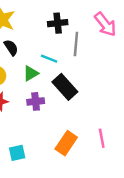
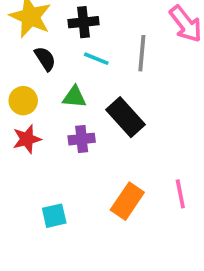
black cross: (58, 23) -> (83, 22), moved
cyan line: (49, 59) -> (96, 59), moved
green triangle: (31, 73) -> (74, 97), turned 35

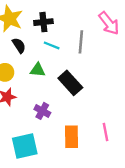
purple cross: (82, 139) -> (42, 111), moved, turned 35
orange rectangle: (127, 201) -> (72, 137), turned -35
cyan square: (54, 216) -> (25, 146), size x1.6

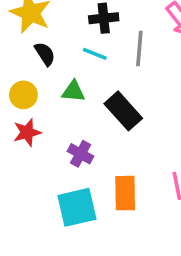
black cross: (43, 22) -> (104, 18), moved
cyan square: (25, 146) -> (77, 207), moved

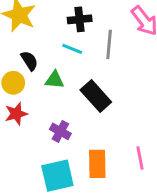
black semicircle: (45, 54) -> (29, 61), moved

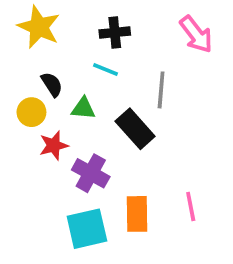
gray line: (109, 44) -> (161, 90), moved
red star: (16, 114) -> (54, 145), moved
purple cross: (60, 131) -> (91, 173), size x1.4

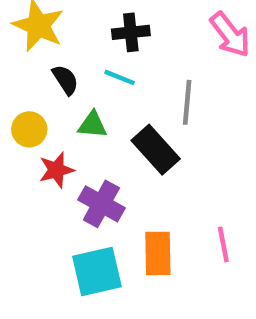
black semicircle: (52, 84) -> (65, 80), moved

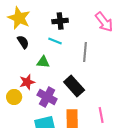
black semicircle: (65, 80) -> (23, 42), moved
yellow circle: (29, 129) -> (14, 97), moved
black rectangle: (156, 150) -> (74, 86), moved

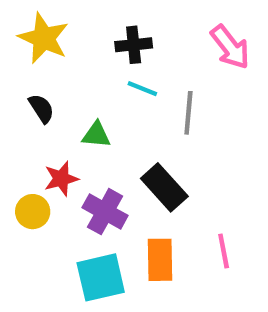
cyan line: (55, 41) -> (142, 89), moved
black semicircle: (23, 42) -> (41, 108), moved

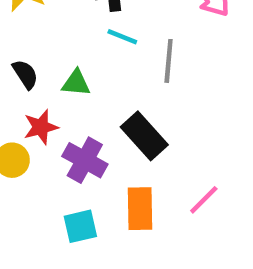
black semicircle: (41, 108) -> (25, 74), moved
pink line: (224, 251) -> (204, 200), turned 56
cyan square: (101, 277) -> (80, 226), size x0.7

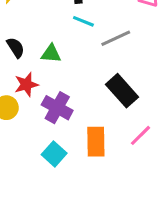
gray line: (169, 61) -> (116, 38), turned 60
black rectangle: (144, 136) -> (122, 91), moved
cyan square: (80, 226) -> (54, 154), turned -35

